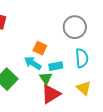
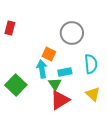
gray circle: (75, 27) -> (72, 33), moved
cyan arrow: (33, 63) -> (42, 69), turned 48

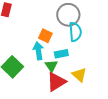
cyan semicircle: (91, 64) -> (75, 32), moved
yellow triangle: (93, 94) -> (79, 75), moved

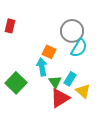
cyan semicircle: (75, 32) -> (79, 48), turned 36
cyan rectangle: (61, 54) -> (70, 79), moved, turned -48

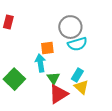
cyan semicircle: (79, 48) -> (77, 44), turned 42
orange square: (49, 52) -> (47, 48), turned -32
cyan rectangle: (70, 79) -> (77, 75), moved

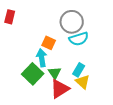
orange square: (47, 48) -> (49, 43), turned 32
green square: (14, 79) -> (33, 74), moved

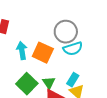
orange square: (49, 43) -> (43, 53), size x1.5
cyan arrow: (42, 58) -> (22, 51), moved

